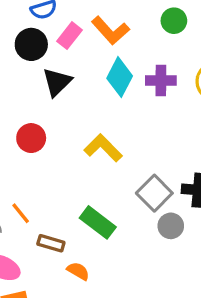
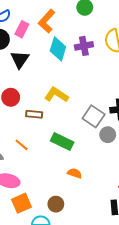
orange L-shape: (110, 30) -> (47, 21), turned 95
orange line: (21, 213) -> (22, 145), moved
brown rectangle: (51, 243) -> (34, 114), moved
orange semicircle: (78, 271) -> (75, 173), moved

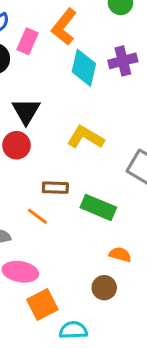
black triangle: (20, 59) -> (26, 111), moved
brown rectangle: (34, 114) -> (55, 188), moved
brown circle: (56, 204) -> (104, 288), moved

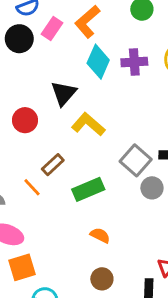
black triangle: (26, 111) -> (64, 93), moved
brown rectangle: (55, 188) -> (53, 165), turned -55
green rectangle: (98, 207) -> (88, 189), turned -56
brown circle: (104, 288) -> (102, 279), moved

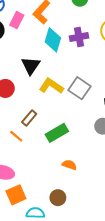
gray square: (136, 160) -> (80, 88), moved
brown circle: (102, 279) -> (58, 198), moved

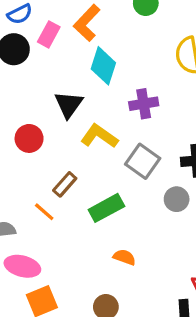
purple cross: (79, 37) -> (144, 104), moved
gray square: (80, 88) -> (143, 161), moved

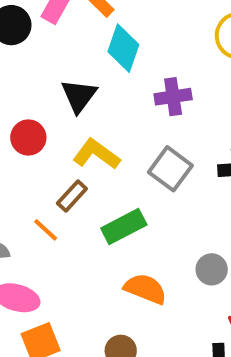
yellow L-shape: (99, 136) -> (96, 154), moved
gray circle: (177, 199) -> (212, 269), moved
orange semicircle: (124, 257) -> (145, 289), size x1.5

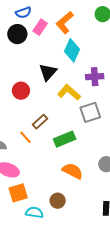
yellow L-shape: (96, 154) -> (69, 92), moved
gray square: (170, 169) -> (90, 112), turned 30

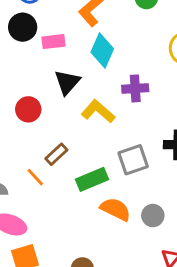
pink rectangle: (40, 27) -> (53, 42), moved, turned 49
gray square: (90, 112) -> (133, 160), moved
orange semicircle: (72, 171) -> (115, 209), moved

